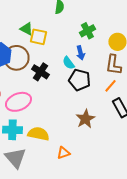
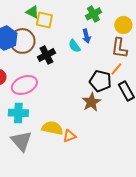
black cross: (40, 72) -> (46, 55), turned 30
black pentagon: (79, 80) -> (100, 81), moved
yellow semicircle: (38, 134) -> (52, 128), moved

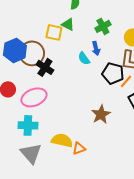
green triangle: (32, 12) -> (68, 24), moved
black cross: (46, 55) -> (45, 67), moved, turned -30
black pentagon: (100, 81) -> (113, 73), moved

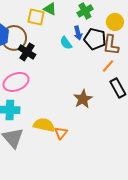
black pentagon: (113, 73) -> (95, 39), moved
orange triangle: (79, 148) -> (61, 133), turned -32

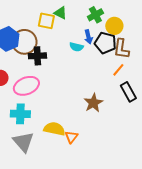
yellow circle: (115, 22) -> (114, 26), moved
cyan semicircle: (66, 43) -> (76, 47), turned -40
black cross: (27, 52) -> (37, 56), turned -36

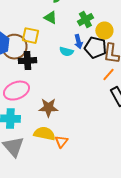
yellow square: (46, 21) -> (30, 36), moved
brown star: (93, 103) -> (48, 108), moved, turned 30

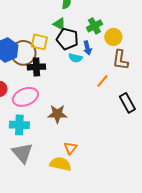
black pentagon: (95, 48) -> (67, 39), moved
orange line: (108, 75) -> (102, 81), moved
yellow semicircle: (44, 134) -> (60, 164), moved

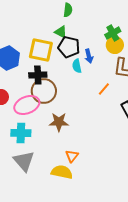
green cross: (94, 26) -> (113, 33), moved
yellow square: (39, 42) -> (41, 50), size x1.4
brown circle: (23, 53) -> (44, 91), moved
cyan semicircle: (75, 58) -> (77, 66), turned 64

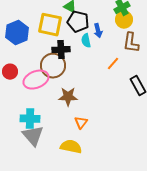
black cross: (38, 75) -> (61, 50), moved
cyan cross: (21, 133) -> (30, 119), moved
orange triangle: (72, 156) -> (81, 123), moved

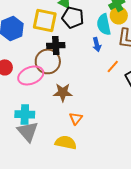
blue arrow: (98, 31) -> (97, 44), moved
cyan semicircle: (86, 41) -> (104, 24), moved, size x1.5
orange line: (113, 64) -> (113, 66), moved

